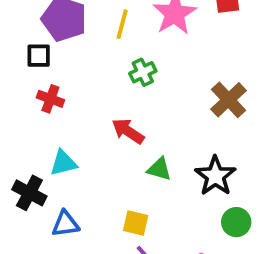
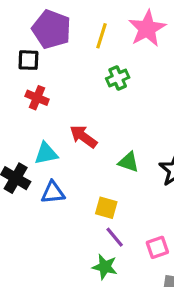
red arrow: (128, 131) -> (83, 137), moved
blue triangle: (65, 224) -> (53, 192), moved

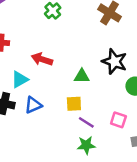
green triangle: (129, 162) -> (82, 76), moved
pink square: (157, 247) -> (118, 120), turned -35

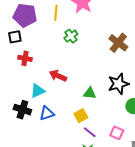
black star: (114, 62) -> (118, 84), turned 30
yellow square: (74, 104) -> (81, 116), turned -32

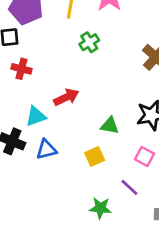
red arrow: (58, 76) -> (66, 97), turned 126
purple line: (90, 132) -> (129, 187), moved
pink square: (117, 133) -> (145, 156), moved

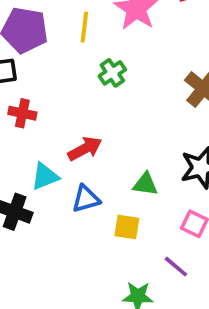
blue triangle: (46, 149) -> (86, 199), moved
yellow square: (95, 156) -> (127, 227), turned 36

